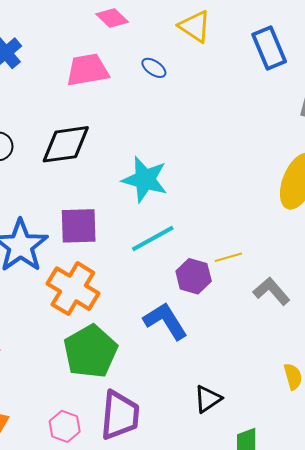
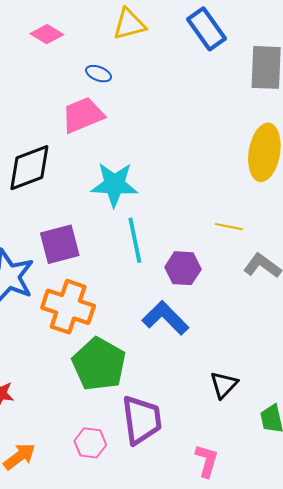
yellow triangle: (195, 26) -> (129, 24), turned -36
pink trapezoid: (87, 70) -> (83, 115), moved
cyan line: (153, 238) -> (135, 240), turned -60
yellow line: (228, 257) -> (229, 227), moved, turned 40

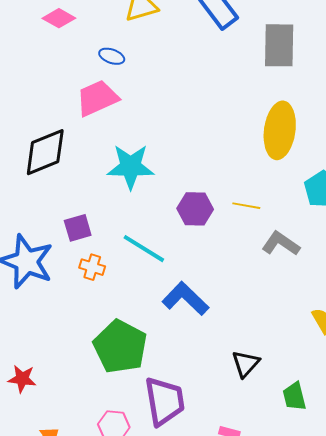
cyan line: (135, 240) -> (144, 249), moved, turned -45
purple square: (60, 244) -> (78, 228), size x0.7
purple hexagon: (183, 268) -> (195, 209), moved
orange cross: (68, 307) -> (92, 267), moved, size x0.5

